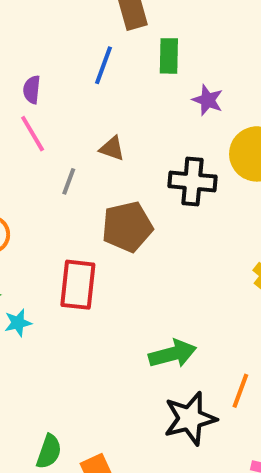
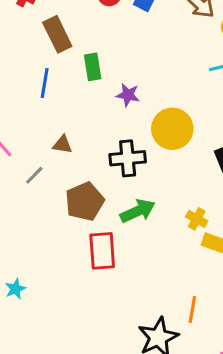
gray line: (69, 181) -> (34, 175), turned 35
red rectangle: (78, 285) -> (102, 251), moved
green arrow: (173, 354) -> (138, 211), moved

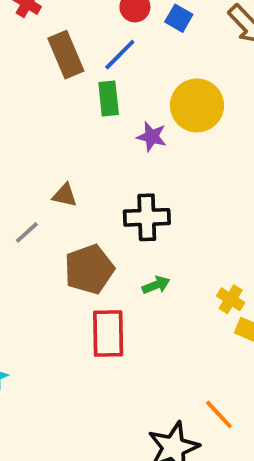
blue line: (45, 83) -> (120, 55), moved, turned 32
yellow circle: (172, 129) -> (197, 105), moved
green arrow: (138, 211) -> (156, 285), size x0.6
orange line: (192, 310) -> (219, 414), turned -56

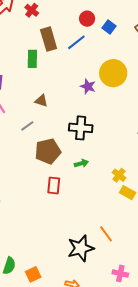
green rectangle: (109, 99) -> (32, 59), moved
brown triangle: (65, 195) -> (41, 101), moved
gray line: (27, 232) -> (27, 126), moved
red rectangle: (108, 333) -> (54, 186), size x0.7

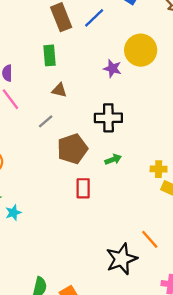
green rectangle: (32, 59) -> (50, 55), moved
yellow cross: (119, 175) -> (159, 169), turned -32

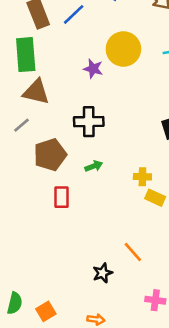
green rectangle: (50, 55) -> (26, 55), size x1.5
brown triangle: (59, 90) -> (36, 92), size x1.6
black star: (122, 259) -> (103, 273), size x0.6

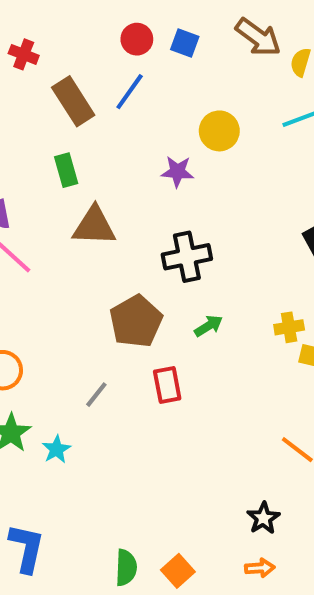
yellow circle: (123, 49) -> (219, 131), size x0.7
green rectangle: (26, 55) -> (66, 170), size x0.6
gray line: (21, 125) -> (96, 395), moved
black star: (103, 273) -> (263, 518), moved

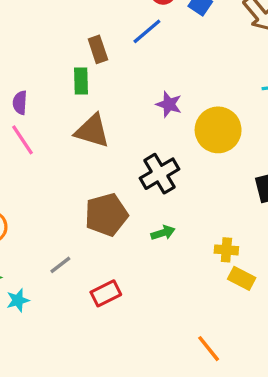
brown rectangle: (73, 101) -> (98, 49), moved, size x0.7
yellow circle: (219, 131) -> (218, 130), moved, size x1.4
black cross: (187, 257) -> (159, 174), turned -33
red rectangle: (167, 385) -> (106, 293), moved, turned 60

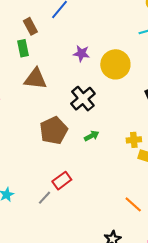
gray line: (60, 265) -> (45, 198), moved

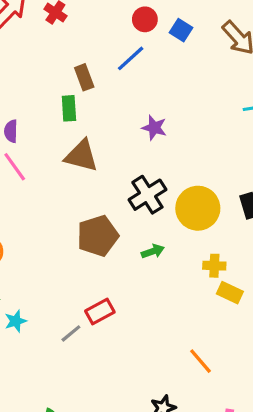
yellow circle: (115, 64) -> (198, 208), moved

